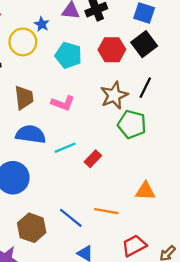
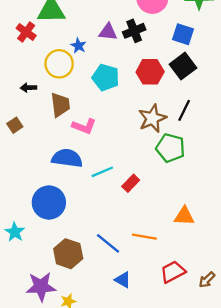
brown trapezoid: (24, 98) -> (60, 105), moved
pink L-shape: (63, 103) -> (84, 126), moved

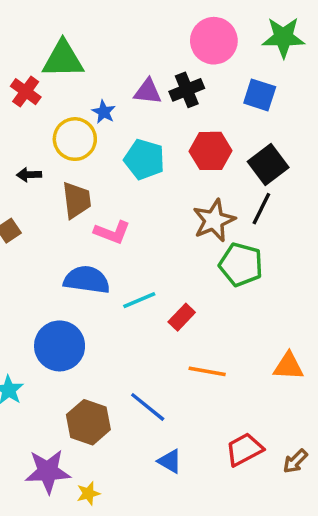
black square: (183, 66) -> (268, 164), moved
orange triangle: (184, 216) -> (288, 366), moved
orange line: (144, 237) -> (207, 371), moved

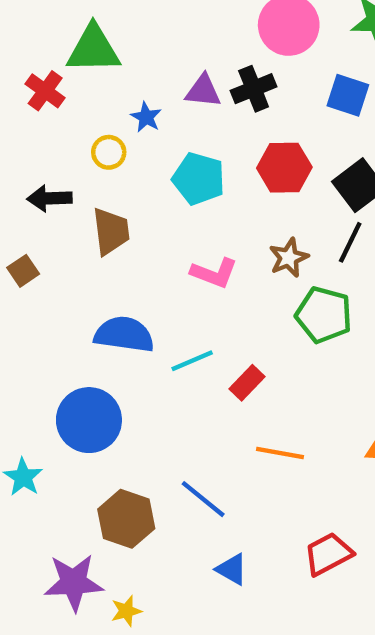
yellow circle: (75, 139) -> (109, 152), size x0.6
black arrow: (29, 175) -> (49, 198), size x1.4
brown star: (214, 220) -> (289, 258), size x0.7
pink L-shape: (112, 232) -> (214, 273), moved

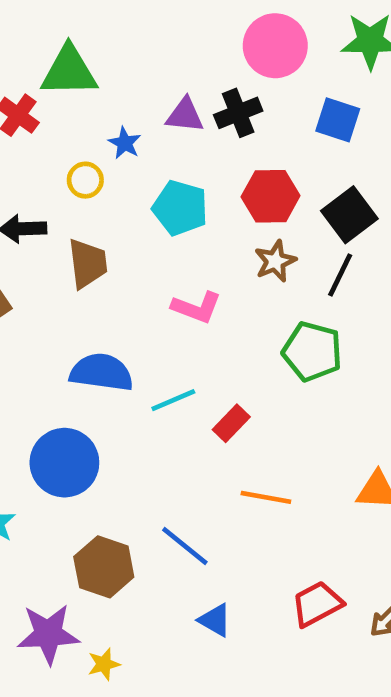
brown star: (289, 258) -> (275, 261), moved

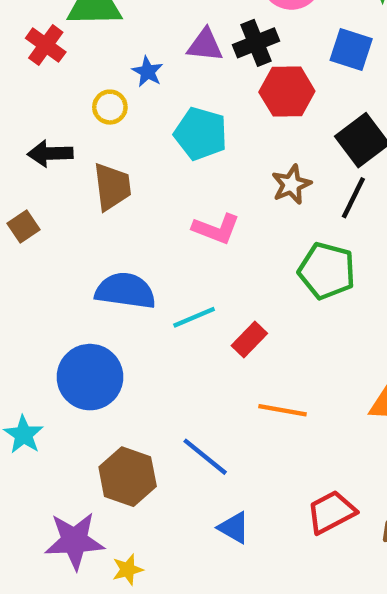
red hexagon: (271, 196) -> (287, 92), moved

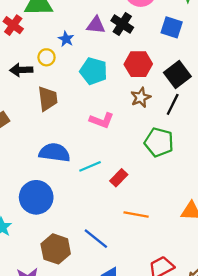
black cross: (256, 43) -> (122, 24), turned -35
red hexagon: (287, 92) -> (138, 64), moved
black arrow: (50, 154) -> (21, 70), moved

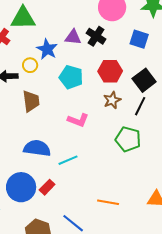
blue star: (66, 39) -> (47, 49), size x1.5
red rectangle: (119, 178) -> (47, 187), moved

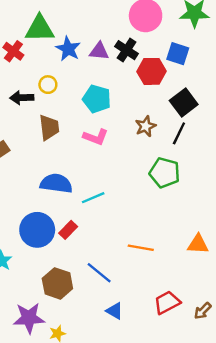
blue star: (47, 49) -> (68, 49), moved
red hexagon: (110, 71) -> (152, 71), moved
pink L-shape: (78, 120) -> (96, 137), moved

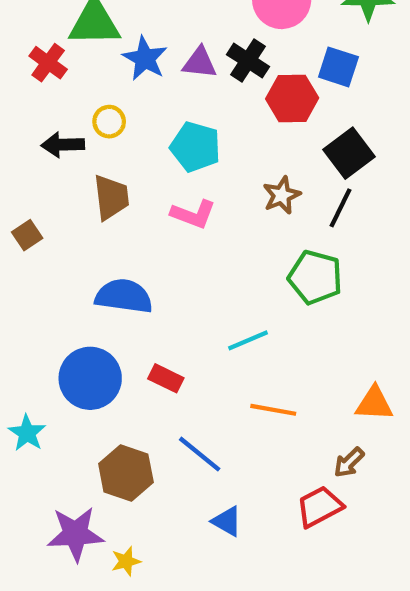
cyan line: (93, 198) -> (248, 340), moved
red rectangle: (68, 230) -> (166, 378), moved, turned 72
brown arrow: (203, 311) -> (349, 462), moved

